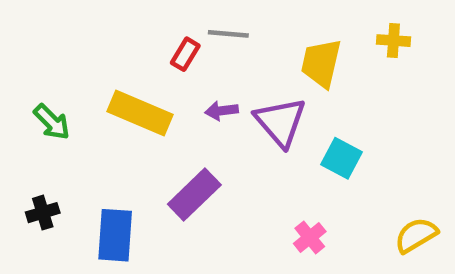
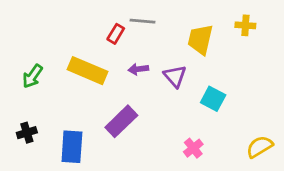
green arrow: (52, 122) -> (32, 76), turned 80
purple triangle: (280, 122) -> (175, 76), size x0.7

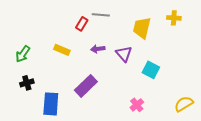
yellow rectangle: (87, 71) -> (62, 50), size x0.6
black cross: (27, 133) -> (27, 83), moved

